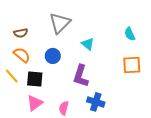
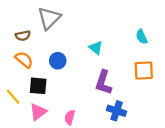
gray triangle: (60, 23) -> (49, 18), moved
yellow line: (12, 76) -> (13, 97), moved
purple L-shape: (81, 76) -> (103, 82), moved
blue cross: (96, 102) -> (117, 111), moved

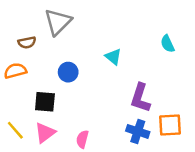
orange semicircle: (24, 60) -> (15, 71), moved, turned -54
orange square: (144, 71) -> (170, 125), moved
purple L-shape: (103, 82) -> (140, 98), moved
yellow line: (13, 97) -> (15, 130), moved

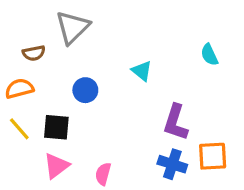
yellow line: (15, 130) -> (19, 129), moved

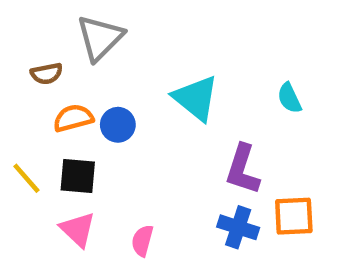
cyan semicircle: (209, 55) -> (289, 98), moved
cyan triangle: (142, 71) -> (196, 98), size x1.6
orange semicircle: (19, 89) -> (73, 118), moved
pink triangle: (56, 166) -> (78, 229), turned -40

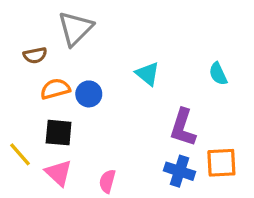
cyan triangle: (196, 98) -> (148, 74), size x0.7
yellow line: (26, 178) -> (20, 154), moved

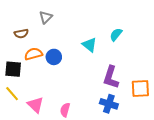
gray triangle: (75, 28) -> (46, 17), size x0.6
cyan semicircle: (218, 74) -> (116, 35), moved, turned 64
black square: (59, 133) -> (13, 69), moved
orange square: (221, 163) -> (140, 88), moved

